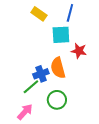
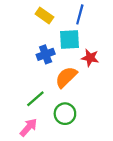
orange semicircle: (58, 68) -> (66, 77), turned 60
blue cross: (41, 74) -> (46, 54), moved

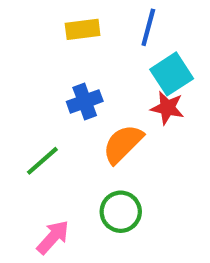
yellow rectangle: (44, 16) -> (83, 29), turned -42
cyan square: (70, 40) -> (172, 74), moved, turned -30
green line: (35, 99) -> (42, 161), moved

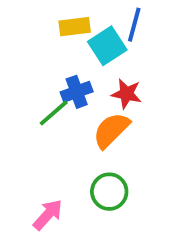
cyan square: (172, 74) -> (107, 46), moved
red star: (167, 108) -> (127, 94), moved
green line: (42, 161) -> (54, 113), moved

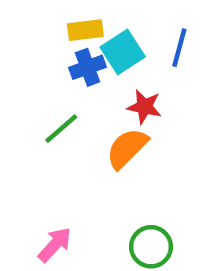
blue line: (134, 25) -> (179, 48), moved
blue cross: (77, 92) -> (88, 67), moved
green circle: (109, 192) -> (151, 247), moved

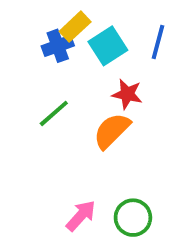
yellow rectangle: (85, 30) -> (75, 27), turned -36
blue cross: (88, 67) -> (58, 46), moved
pink arrow: (55, 245) -> (81, 216), moved

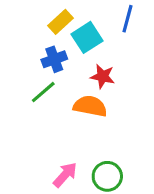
blue line: (158, 42) -> (128, 19), moved
blue cross: (58, 46) -> (54, 59), moved
orange semicircle: (112, 131) -> (90, 106), turned 56

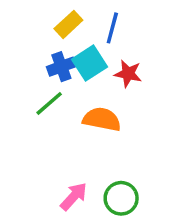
blue line: (128, 19) -> (112, 28), moved
cyan square: (87, 37) -> (89, 63), moved
red star: (103, 76) -> (128, 74), moved

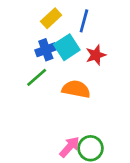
red star: (128, 74) -> (96, 55), turned -30
pink arrow: (74, 197) -> (69, 147), moved

